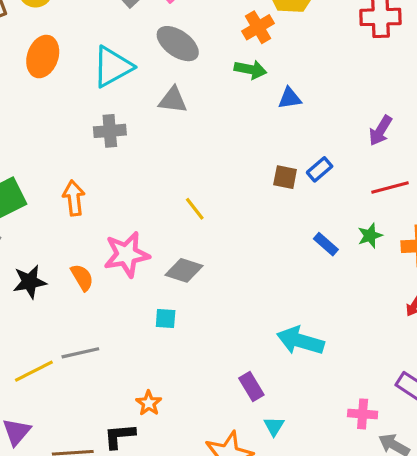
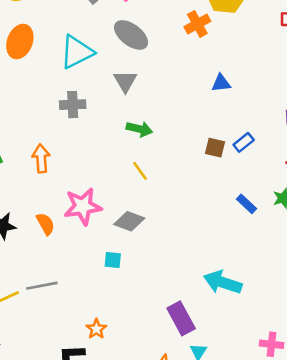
green arrow: (250, 70) -> (139, 129), moved
gray triangle: (173, 100) -> (125, 81), turned 50
purple rectangle: (251, 386) -> (181, 318), size x1.4

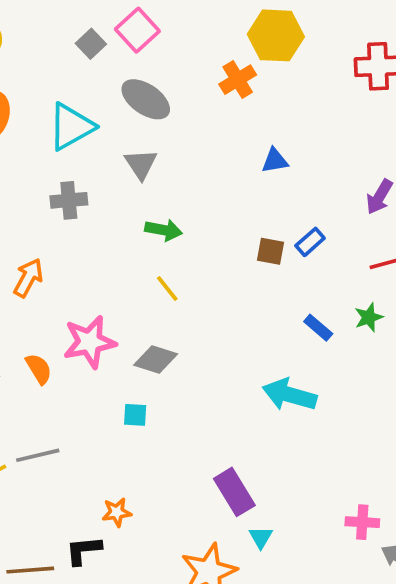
orange arrow: (41, 159) -> (28, 278), turned 36
cyan arrow: (223, 282) -> (290, 395), moved
orange star: (96, 329) -> (117, 512), turned 30

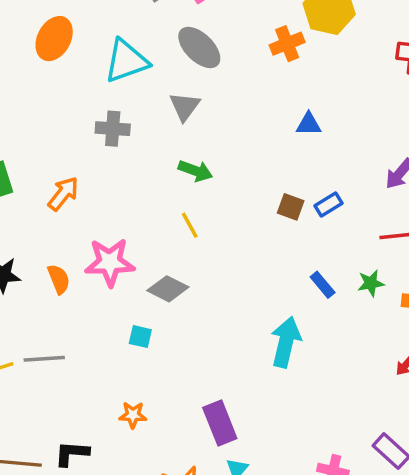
cyan arrow: (290, 395) -> (286, 342), turned 78
orange star: (117, 512) -> (133, 415), moved

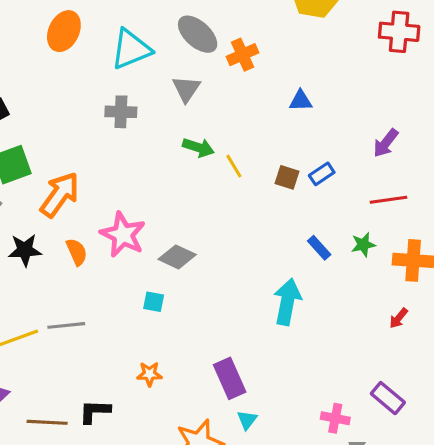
orange cross: (287, 44) -> (242, 55), moved
orange arrow: (63, 194) -> (60, 195), moved, size x1.4
yellow line: (190, 225) -> (234, 166), moved
pink star: (110, 262) -> (123, 235), turned 30

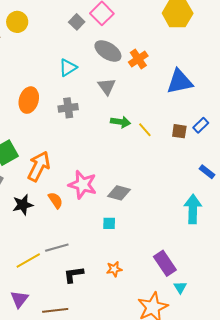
orange ellipse: (64, 31) -> (29, 100), moved
cyan triangle: (131, 49) -> (68, 68), size x0.7
blue triangle: (301, 101) -> (180, 82), size x1.8
black L-shape: (95, 411) -> (74, 275), moved

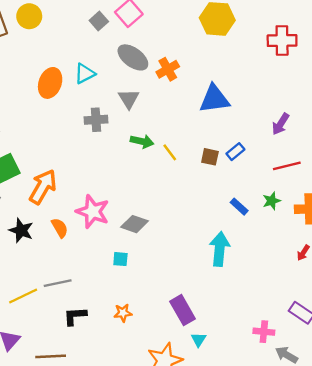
orange ellipse: (29, 100) -> (50, 83), moved
gray cross: (68, 108) -> (96, 120), moved
black star: (23, 205) -> (21, 230), turned 30

